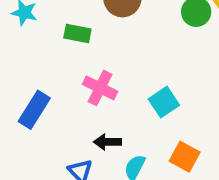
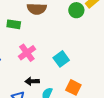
pink cross: (100, 88) -> (27, 53), turned 30

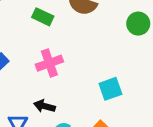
cyan square: (61, 59) -> (110, 89), moved

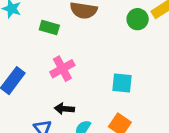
cyan square: (110, 89) -> (122, 83), turned 35

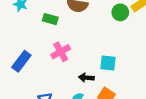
black arrow: (64, 109) -> (86, 78), moved

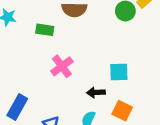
blue rectangle: (21, 61) -> (17, 107), moved

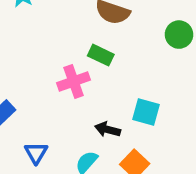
green rectangle: (45, 30) -> (101, 55), moved

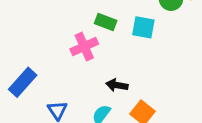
cyan square: (146, 112) -> (143, 27), moved

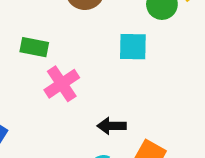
green rectangle: (106, 22) -> (34, 47), moved

